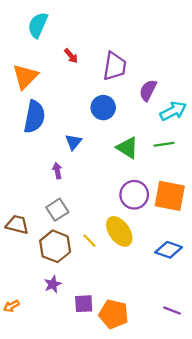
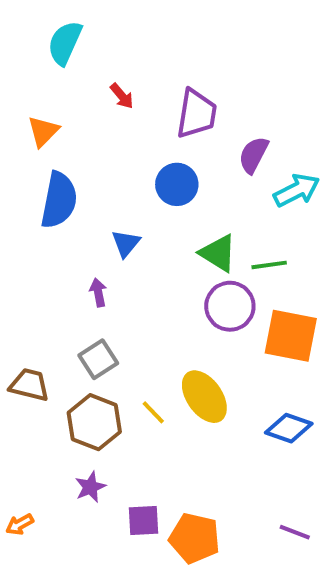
orange triangle: (25, 77) -> (43, 131), size x0.7
green line: (164, 144) -> (269, 265), moved
purple circle: (134, 195) -> (230, 306), moved

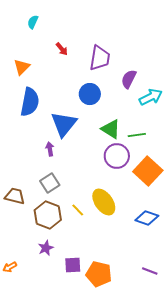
cyan semicircle: (65, 43) -> (33, 22), size x0.6
blue triangle: (126, 243) -> (64, 124), size x1.8
orange square: (291, 336) -> (148, 171), turned 32

